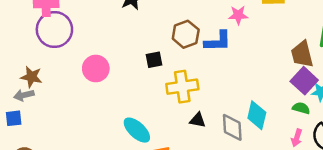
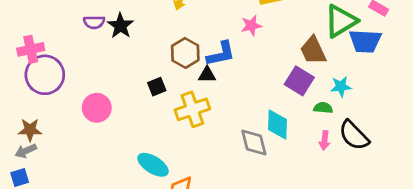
pink star: (238, 15) -> (251, 26), moved
purple square: (304, 81) -> (299, 81), moved
black triangle: (198, 120) -> (207, 75), moved

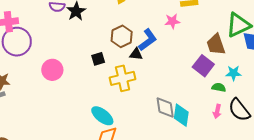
blue L-shape: (221, 54) -> (148, 40), turned -30
cyan diamond: (277, 125) -> (181, 115), moved
cyan ellipse: (153, 165) -> (102, 116), moved

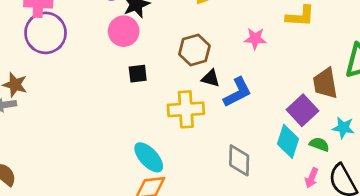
pink star: (172, 21) -> (255, 39), moved
blue L-shape: (148, 40) -> (237, 92), moved
black square: (98, 59) -> (138, 74), moved
pink circle: (52, 70) -> (124, 31), moved
cyan diamond: (181, 115) -> (288, 141), moved

